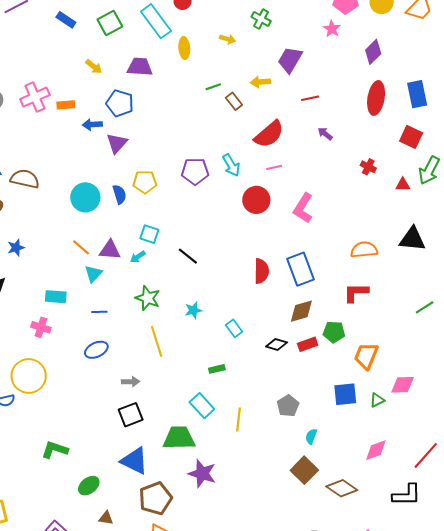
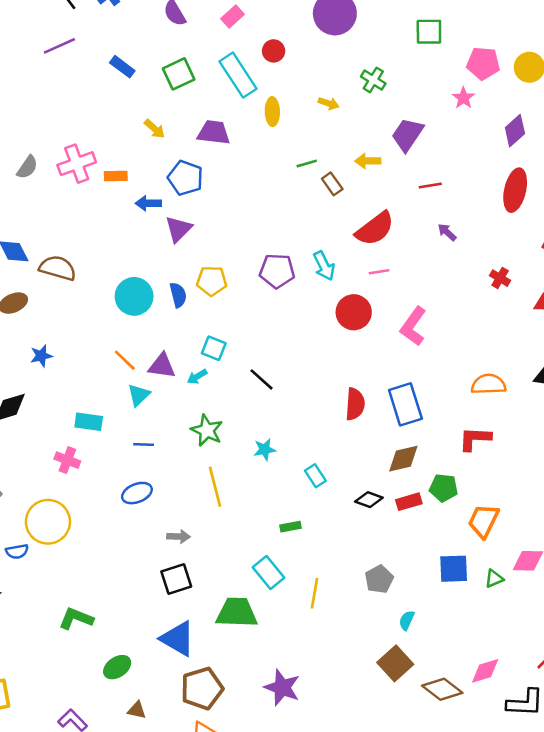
pink diamond: (376, 450) -> (485, 671), moved
purple star: (202, 474) -> (282, 687), moved

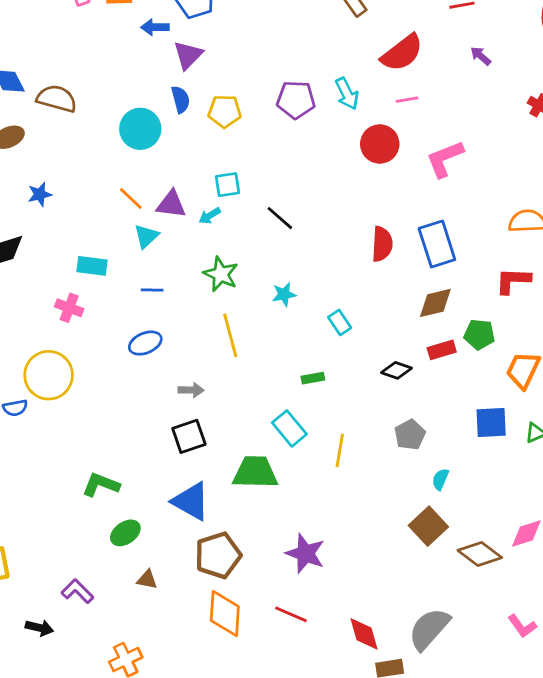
blue semicircle: (178, 295) -> (180, 99), moved
pink L-shape: (413, 326) -> (445, 159), turned 33
cyan square: (214, 348) -> (228, 185), turned -30
black diamond: (369, 500) -> (396, 370), moved
green L-shape: (76, 618) -> (101, 485), moved

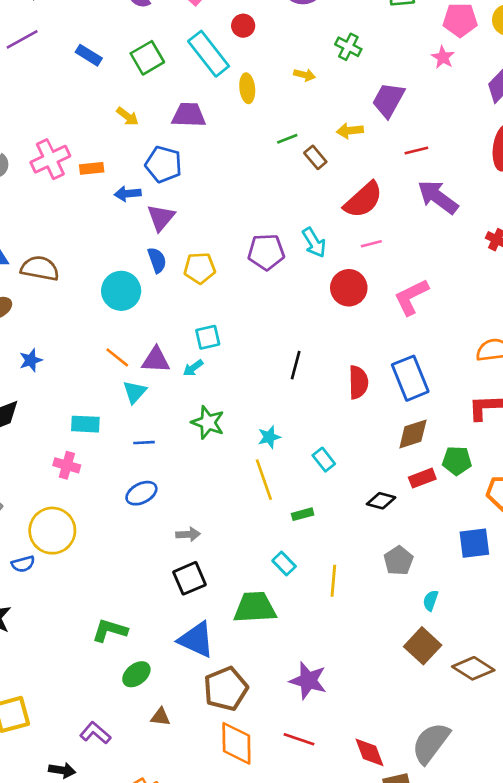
purple arrow: (481, 56) -> (438, 197), size x2.0
black line: (280, 218) -> (296, 365), moved, turned 68
yellow line: (230, 335) -> (264, 480), moved
cyan rectangle: (289, 428) -> (284, 563), size x0.7

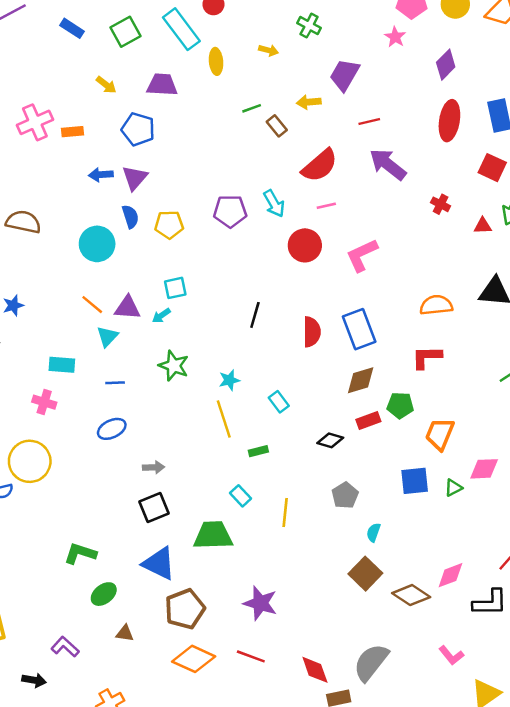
blue arrow: (128, 194) -> (101, 175), moved
orange diamond: (236, 743) -> (194, 659), turned -66

